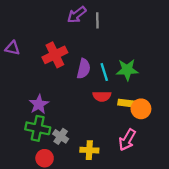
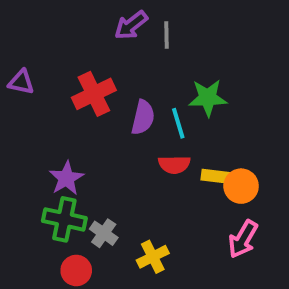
green star: (127, 70) -> (208, 98), moved
pink arrow: (127, 140) -> (243, 239), moved
yellow cross: (89, 150) -> (153, 257), turned -30

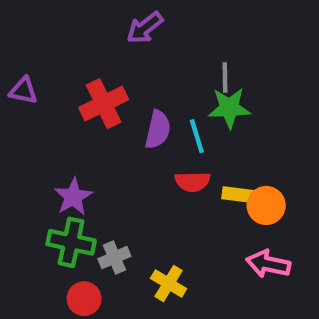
gray line: (166, 35) -> (225, 78), moved
gray cross: (104, 233) -> (114, 257), turned 32
pink arrow: (243, 239) -> (268, 264), turned 72
yellow cross: (153, 257) -> (169, 283), turned -32

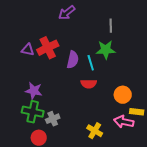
gray line: (225, 78) -> (111, 26), moved
purple triangle: (23, 91) -> (28, 50), moved
yellow rectangle: (238, 195) -> (137, 112), moved
purple star: (73, 197) -> (34, 91), turned -30
yellow cross: (169, 283) -> (95, 131), moved

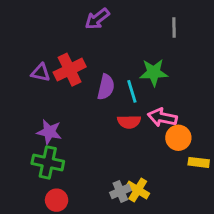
gray line: (111, 26) -> (174, 28), moved
gray cross: (53, 119) -> (120, 191), moved
pink arrow: (124, 122) -> (162, 117), moved

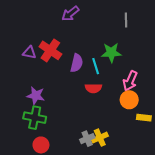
red cross: (70, 70) -> (50, 50), turned -30
pink arrow: (162, 117) -> (130, 81), moved, turned -78
yellow cross: (138, 190) -> (100, 138), turned 35

